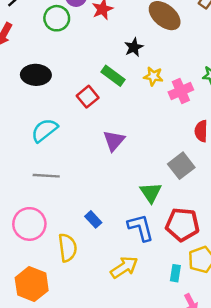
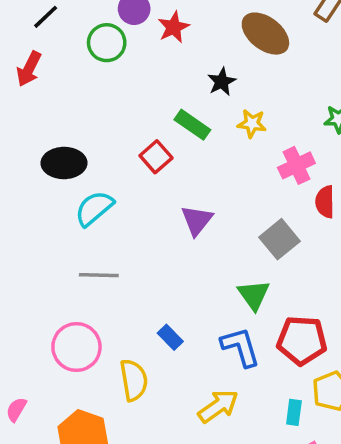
black ellipse: (36, 75) -> (64, 163), moved
pink cross: (181, 91) -> (296, 165), moved
gray square: (181, 166) -> (279, 239), moved

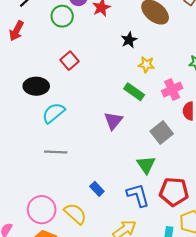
green rectangle: (192, 125) -> (134, 92), moved
red square: (156, 157) -> (70, 61), moved
pink circle: (76, 347) -> (42, 210), moved
yellow semicircle: (134, 380) -> (75, 214), turned -40

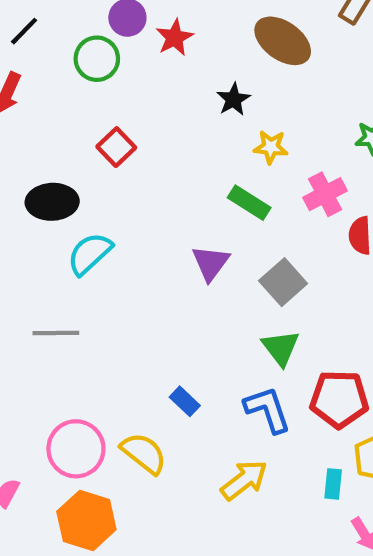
gray square: (162, 132) -> (283, 282), moved
gray line: (56, 152) -> (56, 333), moved

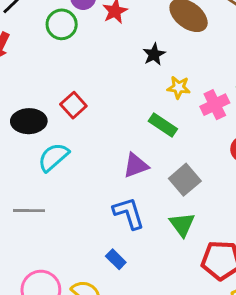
red square: (116, 147) -> (73, 105), moved
pink cross: (325, 194) -> (215, 105), moved
purple triangle: (211, 263) -> (136, 165), turned 32
blue L-shape: (268, 410) -> (129, 213), moved

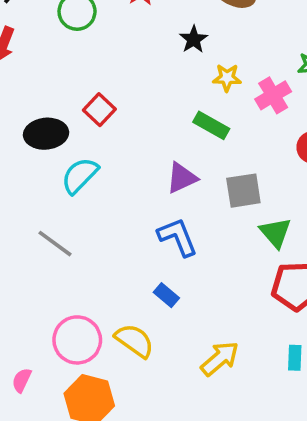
gray square: (185, 180) -> (243, 191), turned 36
gray line: (29, 211) -> (55, 244), turned 40
green triangle: (182, 224) -> (275, 233), moved

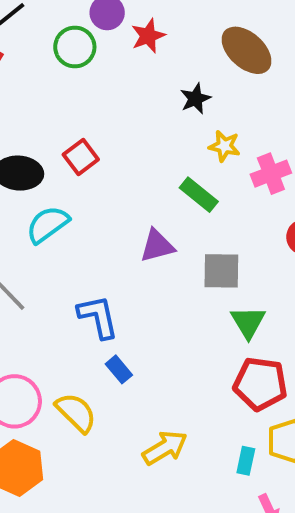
blue L-shape: (178, 237) -> (98, 317), moved

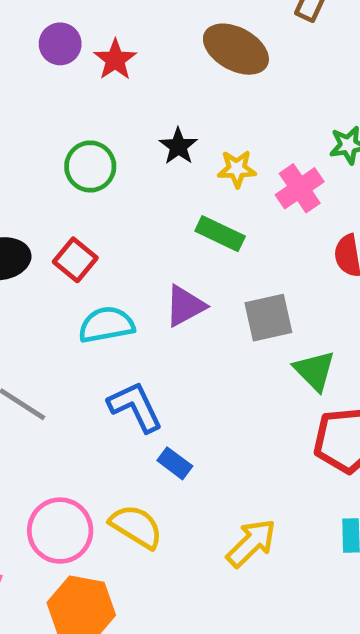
green circle: (75, 47) -> (90, 166), moved
black star: (195, 99) -> (178, 146), moved
red square: (81, 157) -> (75, 260), moved
cyan semicircle: (48, 224) -> (106, 325), moved, turned 39

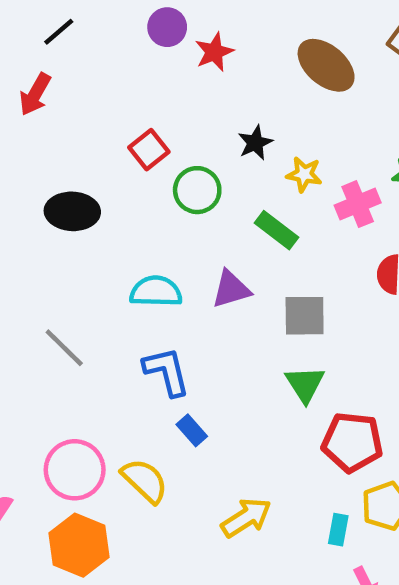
green circle: (90, 166) -> (197, 190), moved
red square: (75, 260) -> (149, 150), moved
green triangle: (315, 371) -> (305, 384), moved

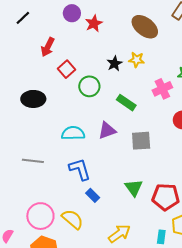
red arrow: (35, 94) -> (48, 47), moved
yellow star: (304, 174) -> (137, 60), moved
gray line: (64, 348) -> (33, 161), turned -35
green triangle: (305, 384) -> (134, 188), moved

